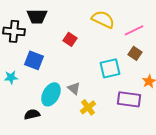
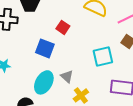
blue square: (34, 60) -> (45, 48), moved

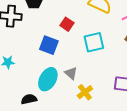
cyan square: (103, 56) -> (94, 42), moved

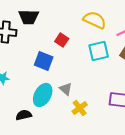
cyan square: (94, 42) -> (99, 51), moved

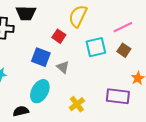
yellow semicircle: (95, 20) -> (78, 16), moved, turned -90
gray triangle: (66, 89) -> (63, 67), moved

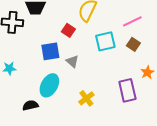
blue square: (41, 57) -> (50, 51), turned -30
purple rectangle: (118, 96) -> (127, 90), turned 70

